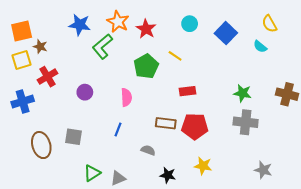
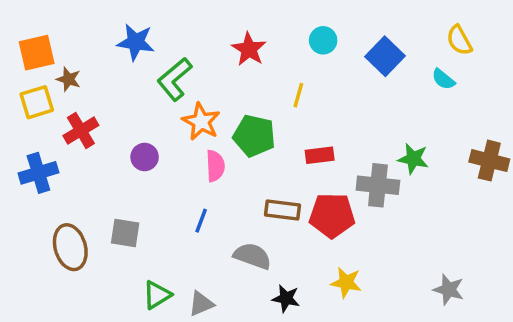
orange star: (118, 22) -> (201, 122), moved
yellow line: (175, 56) -> (298, 95), turned 72
green pentagon: (146, 66) -> (254, 136), moved, turned -30
gray cross: (246, 122) -> (378, 185), moved
gray semicircle: (148, 150) -> (252, 256), size x1.5

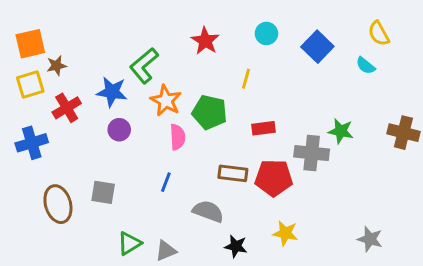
blue star: (136, 42) -> (112, 92), moved
brown star: (69, 79) -> (57, 66), turned -30

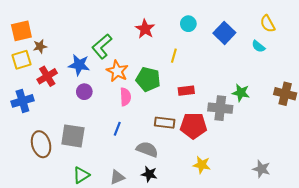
gray square: (103, 192) -> (73, 136), size x1.4
green triangle: (129, 243) -> (81, 175), moved
black star: (236, 246) -> (149, 174), moved

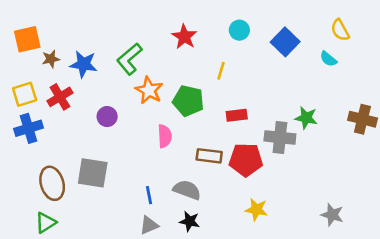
yellow square: (21, 60) -> (25, 94), moved
blue star: (79, 65) -> (84, 64), moved
pink semicircle: (125, 97) -> (165, 136), moved
blue line: (117, 129) -> (149, 195), moved, turned -32
green triangle: (81, 175) -> (46, 223), moved

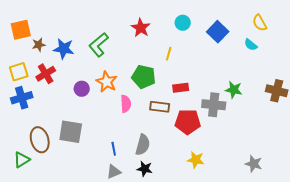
orange star: (149, 90) -> (107, 82), moved
brown rectangle: (209, 156) -> (160, 107), moved
gray semicircle: (187, 190) -> (143, 145), turned 85
green triangle: (46, 223) -> (22, 160), moved

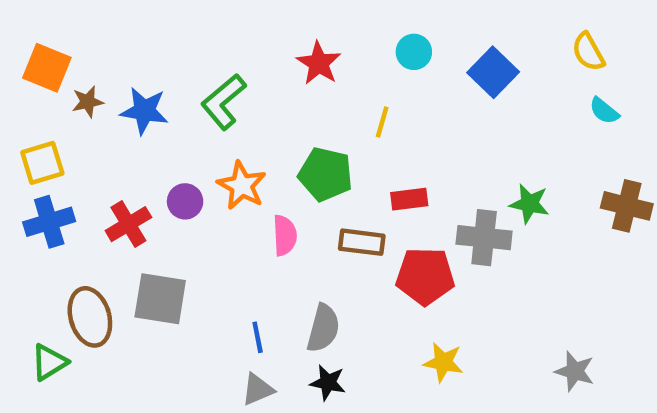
orange square: (21, 30) -> (47, 68), turned 35
cyan semicircle: (251, 45) -> (604, 111), moved
red cross: (46, 74) -> (128, 224), moved

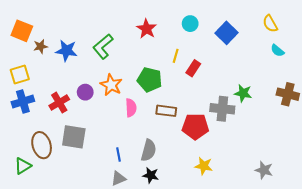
red rectangle: (409, 199) -> (193, 68), moved, turned -49

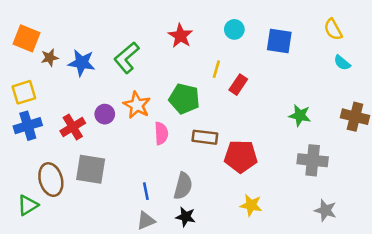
blue square: (227, 33) -> (279, 41), turned -35
gray cross: (222, 109) -> (313, 160), moved

